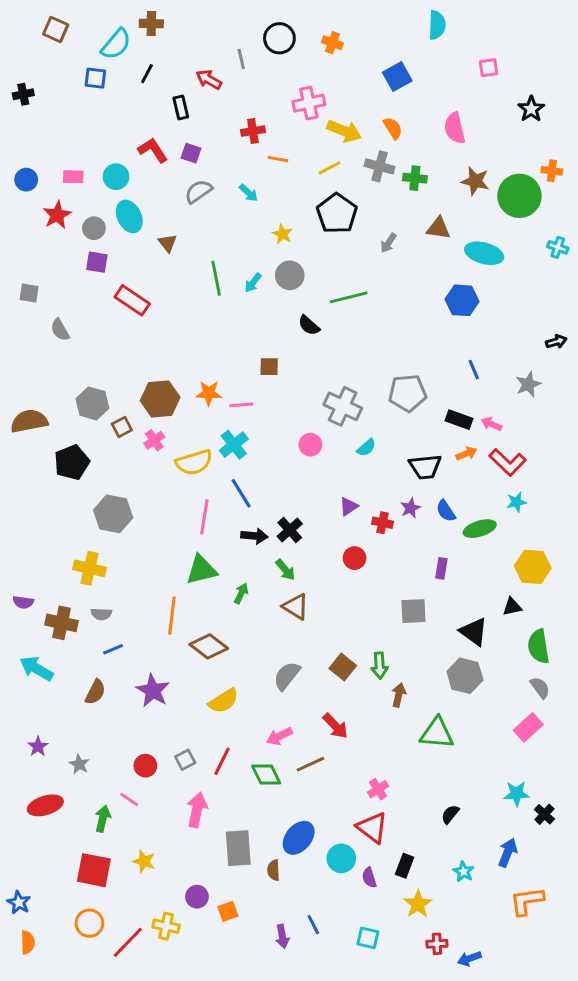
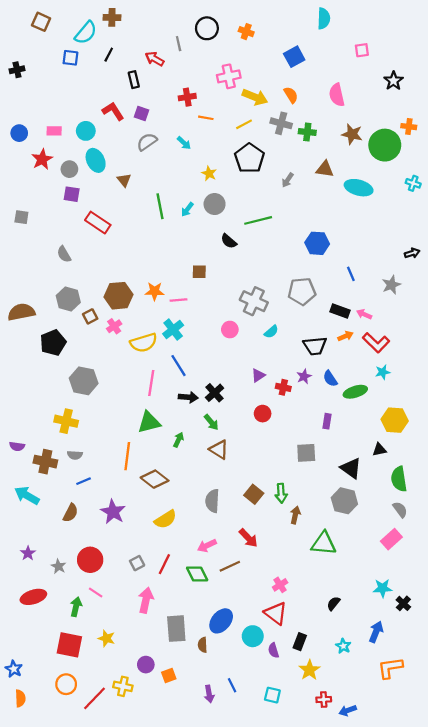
blue hexagon: (462, 300) -> (317, 243), moved
gray semicircle: (60, 330) -> (64, 254), moved
gray semicircle: (287, 676) -> (212, 501), turned -35
red circle: (145, 766) -> (90, 560), moved, size x1.5

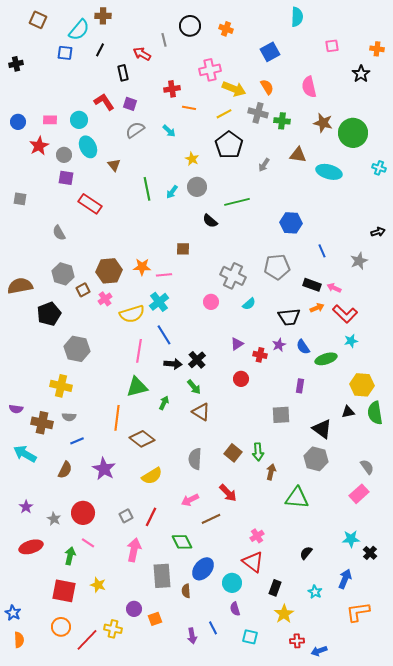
orange cross: (409, 127) -> (377, 49), moved
green semicircle: (399, 479) -> (375, 413), moved
green diamond: (197, 574) -> (182, 542), moved
purple semicircle: (273, 650) -> (235, 609), moved

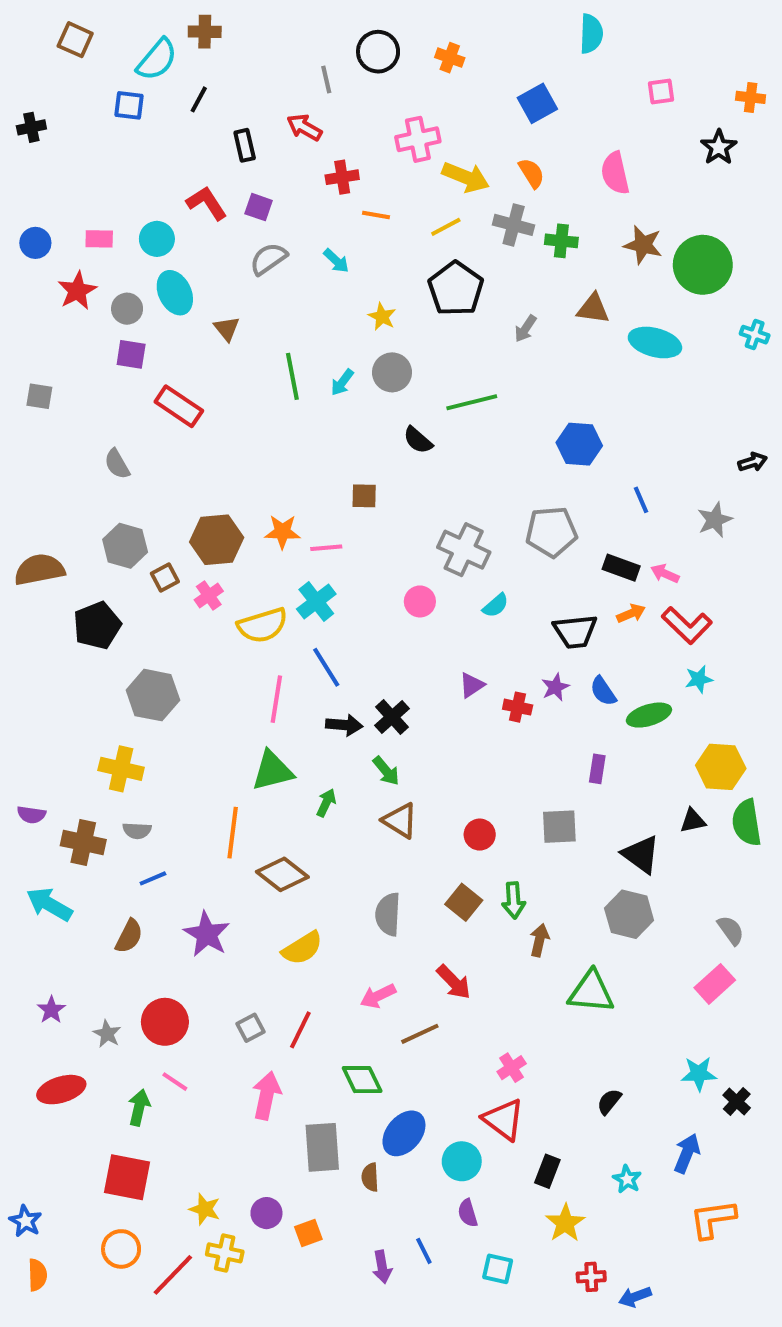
red arrow: (142, 54) -> (304, 127), moved
red circle: (241, 379) -> (480, 835), moved
yellow star: (98, 585) -> (205, 1209), moved

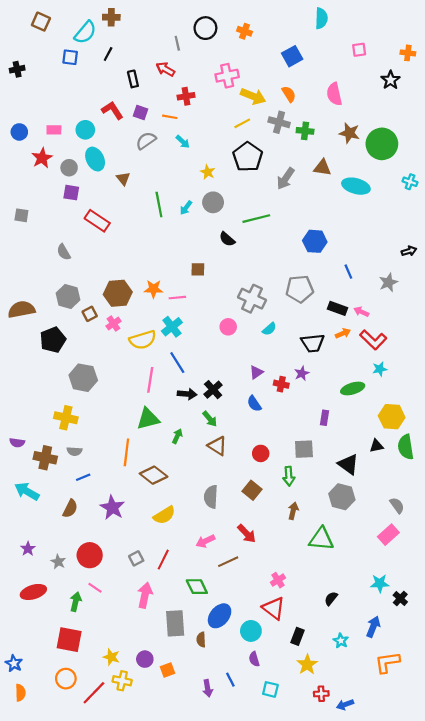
orange line: (376, 215) -> (170, 117), moved
gray arrow: (525, 329) -> (286, 179), size x1.5
blue semicircle: (603, 691) -> (254, 404), moved
green arrow: (514, 900) -> (289, 476), moved

